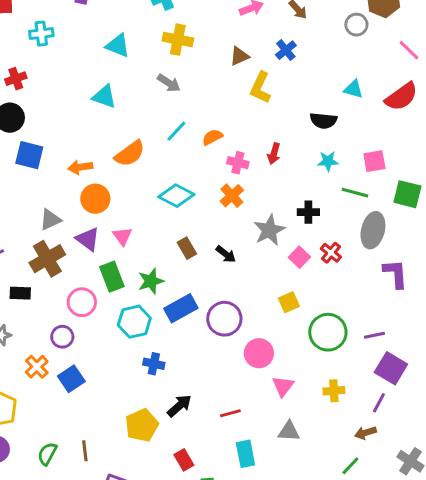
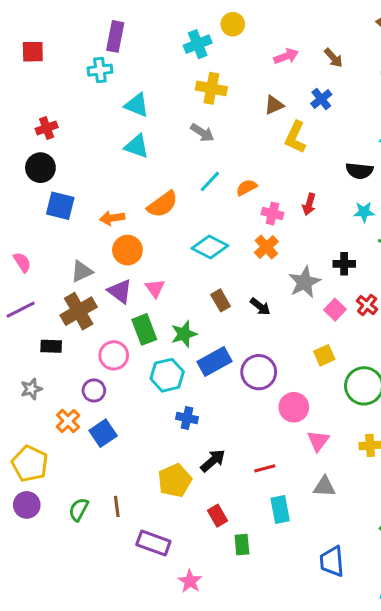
cyan cross: (41, 34) -> (100, 70), moved
cyan triangle: (118, 46) -> (137, 105), moved

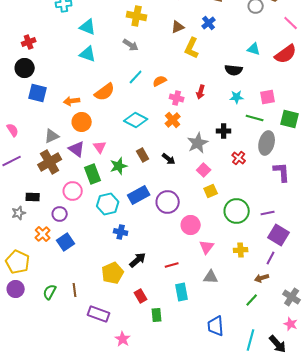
pink square: (335, 310) -> (204, 170), moved
green star: (184, 334) -> (119, 166), moved
black rectangle: (51, 346) -> (33, 197), moved

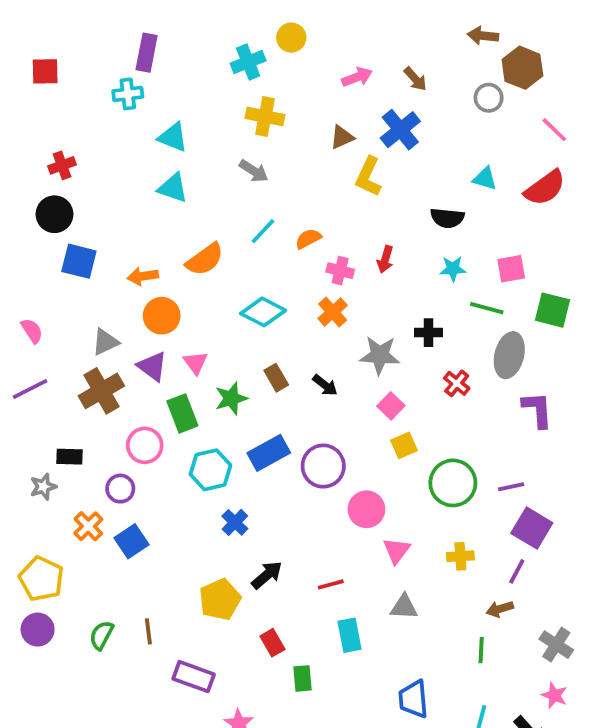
blue cross: (209, 23) -> (400, 130), size x1.5
gray star: (198, 143) -> (380, 355), turned 30
blue cross: (121, 232) -> (235, 522), turned 32
green line: (252, 300) -> (481, 650), turned -40

